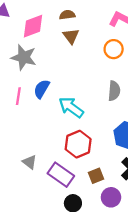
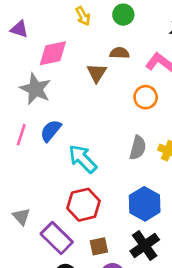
brown semicircle: (67, 15) -> (119, 53), moved

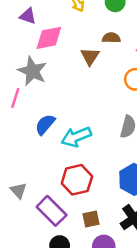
purple triangle: (19, 29) -> (28, 16), moved
blue semicircle: (51, 131) -> (45, 124), moved
pink line: (21, 135) -> (15, 98), moved
cyan arrow: (83, 159) -> (76, 137), turned -68

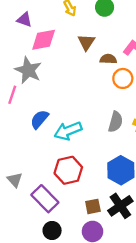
brown semicircle: (111, 38) -> (108, 59), moved
brown triangle: (90, 56) -> (86, 42), moved
brown square: (91, 219) -> (93, 206), moved

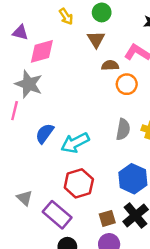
brown triangle: (86, 42) -> (96, 39), moved

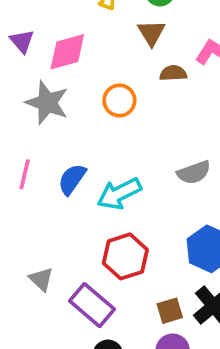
purple triangle: (20, 32) -> (22, 41), moved, turned 35
orange circle: (127, 84) -> (119, 100), moved
pink line: (15, 111) -> (25, 174), moved
gray semicircle: (123, 129) -> (194, 172), turned 60

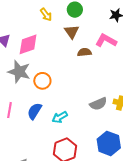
orange circle: (119, 100) -> (42, 81), moved
cyan arrow: (119, 194) -> (60, 117), size x0.7

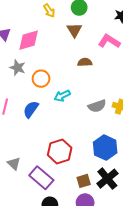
brown semicircle: (84, 52) -> (85, 62), moved
gray star: (19, 72) -> (18, 68), size x0.7
cyan arrow: (60, 117) -> (62, 96), moved

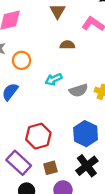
cyan arrow: (62, 96) -> (54, 79), moved
brown square: (84, 181) -> (50, 168), moved

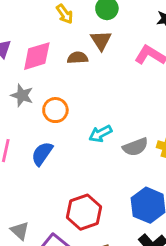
brown semicircle: (67, 45) -> (78, 58), moved

